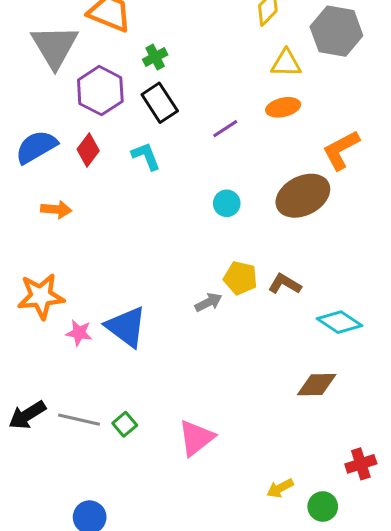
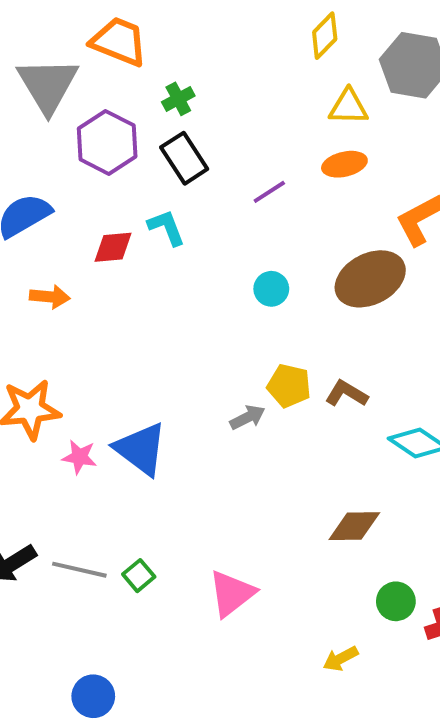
red diamond: (88, 150) -> (113, 247), moved, turned 48
brown diamond: (317, 385) -> (354, 526), moved
green circle: (323, 506) -> (396, 601), moved

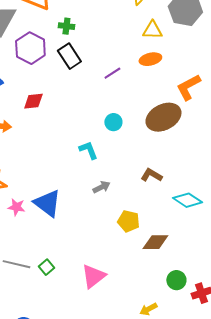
green cross: (178, 99) -> (66, 26), turned 35
cyan L-shape: (166, 227) -> (88, 150), moved
yellow pentagon: (289, 386) -> (128, 221), moved

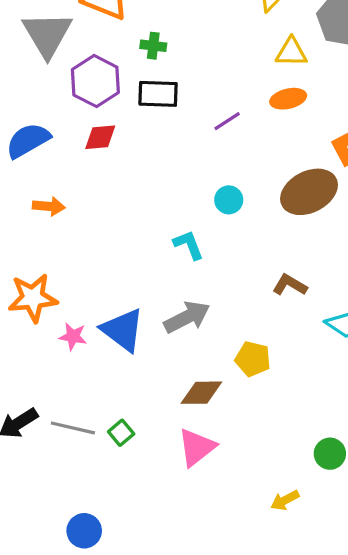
black rectangle: (69, 56) -> (158, 94), turned -55
red diamond: (33, 101) -> (100, 137), moved
gray arrow: (101, 187) -> (187, 317), moved, size x1.6
brown diamond: (155, 242) -> (201, 393), moved

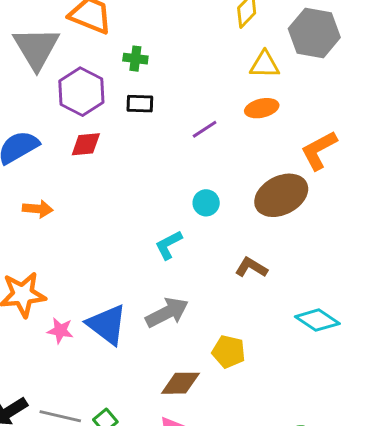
black rectangle: (158, 94) -> (140, 104), size x0.7
cyan L-shape: (189, 245) -> (169, 245), turned -96
brown L-shape: (290, 285) -> (251, 267), moved

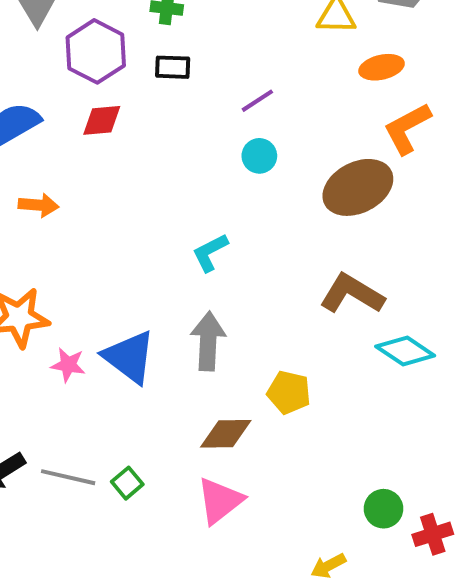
orange ellipse: (262, 108) -> (382, 67), moved
cyan circle: (206, 203) -> (259, 156), moved
brown L-shape: (251, 267) -> (352, 294), moved, size x1.5
gray arrow: (167, 313) -> (208, 341), turned -60

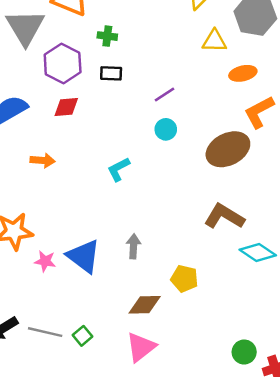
orange arrow: (39, 205) -> (43, 160), moved
cyan L-shape: (210, 252) -> (118, 169), moved
gray arrow: (208, 341) -> (133, 246), size x0.7

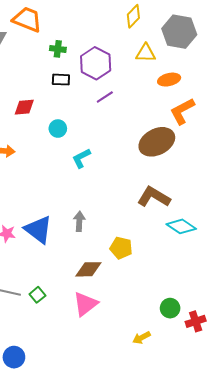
purple hexagon: (63, 63) -> (96, 63), moved
cyan circle: (166, 129) -> (58, 129), moved
cyan L-shape: (118, 169) -> (81, 158), moved

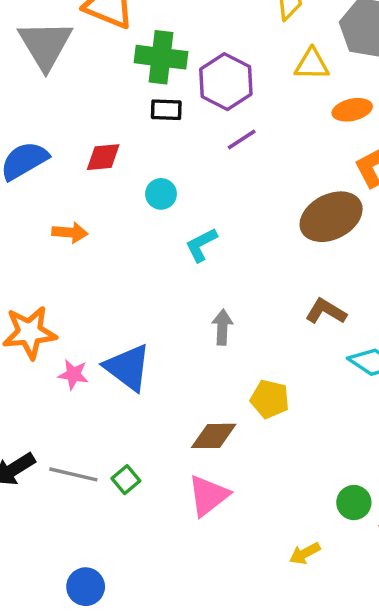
green cross: (58, 49) -> (161, 57), size x1.8
brown L-shape: (154, 197) -> (326, 311), size x0.7
gray arrow: (79, 221) -> (222, 327), moved

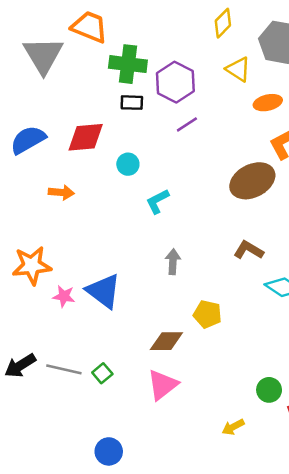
yellow triangle: (312, 64) -> (238, 69), turned 32
red diamond: (103, 157) -> (86, 137), size x1.4
blue circle: (86, 587) -> (109, 451), moved

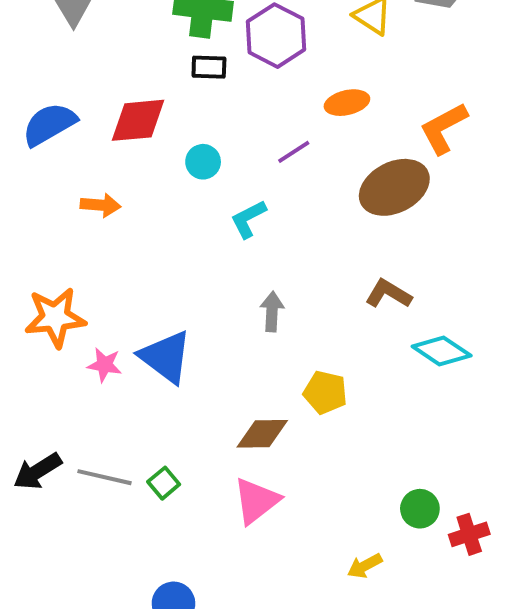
orange ellipse: (268, 103) -> (347, 103), moved
purple line: (187, 124) -> (294, 152), moved

